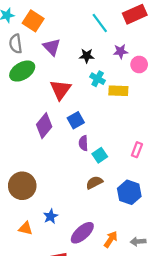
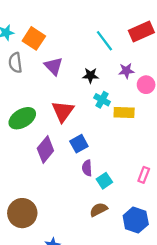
green ellipse: (22, 71) -> (22, 118), moved

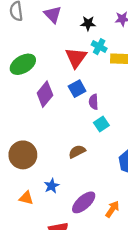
red triangle: (63, 111) -> (76, 58), moved
purple semicircle: (87, 168) -> (94, 102), moved
brown semicircle: (99, 210) -> (77, 152), moved

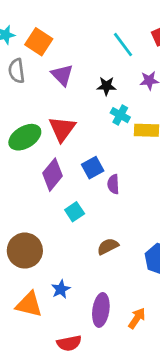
red triangle: (76, 58) -> (62, 129), moved
cyan square: (101, 124) -> (75, 212), moved
brown semicircle: (77, 152) -> (108, 246), moved
orange triangle: (26, 198) -> (29, 304), size x1.5
purple ellipse: (84, 202) -> (101, 310), turned -40

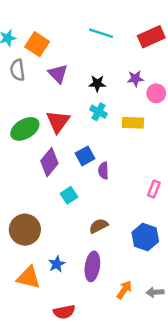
cyan line: (123, 45) -> (101, 33), moved, turned -35
cyan cross: (120, 115) -> (99, 112), moved
purple ellipse: (101, 310) -> (92, 266), moved

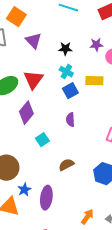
blue square: (85, 156) -> (70, 91), moved
blue star: (57, 264) -> (24, 190), moved
purple ellipse: (92, 266) -> (46, 198), moved

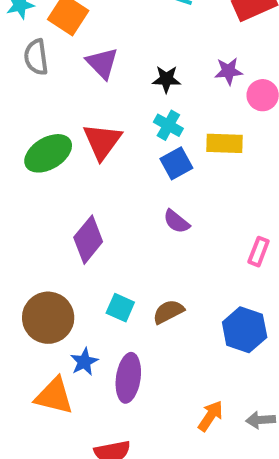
purple diamond: (26, 113) -> (88, 240), moved
purple semicircle: (70, 120) -> (176, 221), turned -48
cyan square: (42, 140) -> (120, 308), moved, turned -32

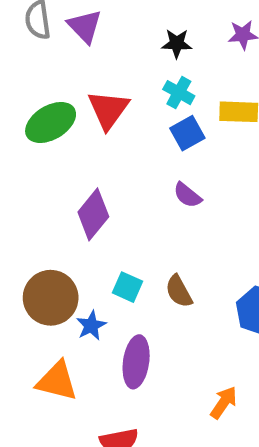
purple triangle: (102, 63) -> (85, 26), moved
brown semicircle: (168, 312) -> (179, 291), turned -92
blue star: (84, 362) -> (91, 326), moved

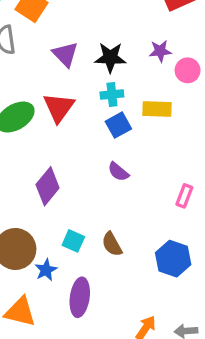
purple triangle: (85, 26) -> (65, 54), moved
black star: (177, 43) -> (110, 57), size x1.4
cyan cross: (179, 93) -> (112, 94), turned -35

